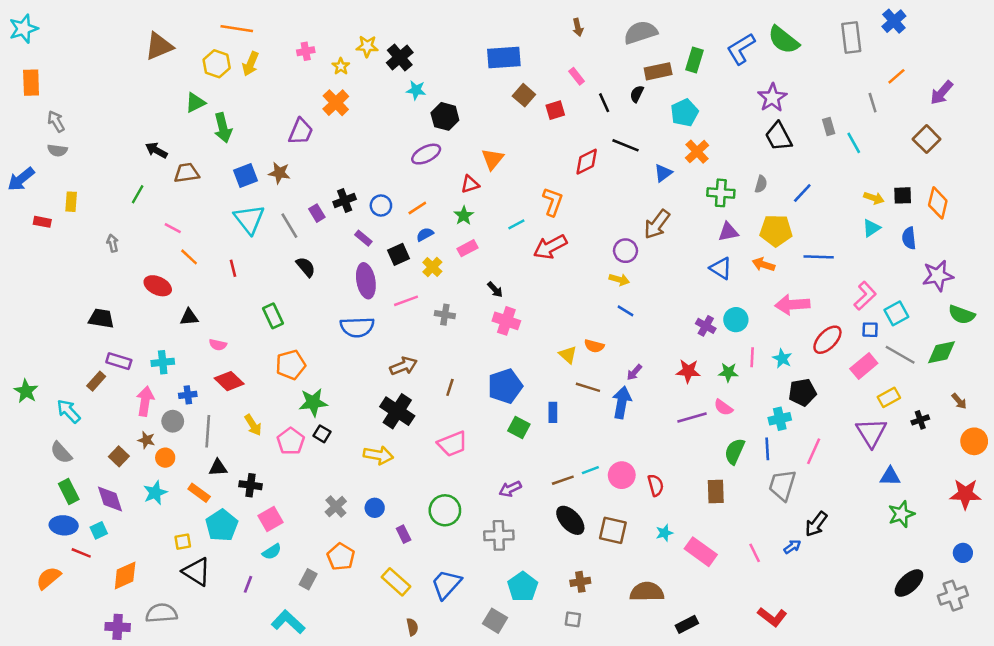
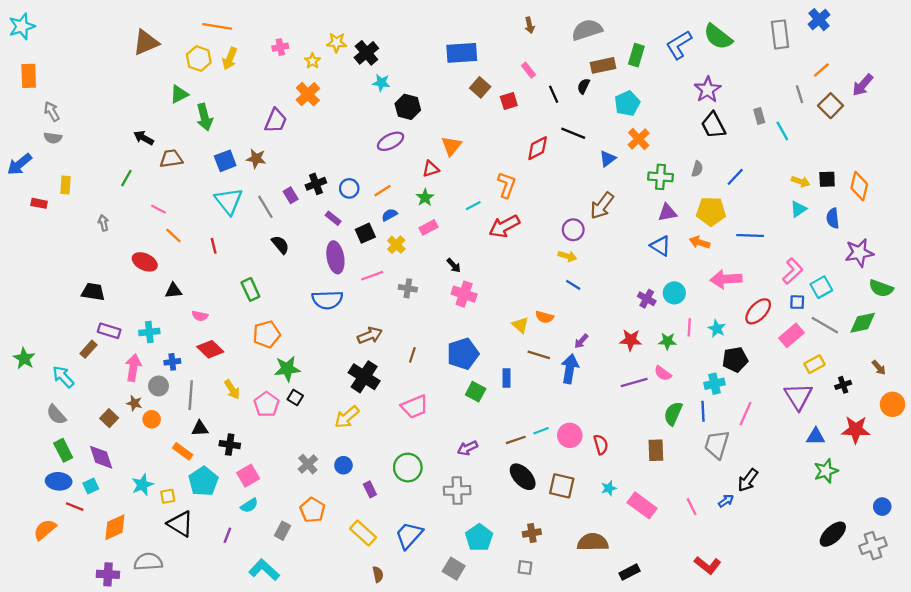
brown square: (927, 139) -> (831, 106), moved
yellow arrow: (378, 455) -> (347, 417), turned 130
cyan star: (155, 493) -> (142, 485), moved
red star: (965, 494) -> (856, 430), moved

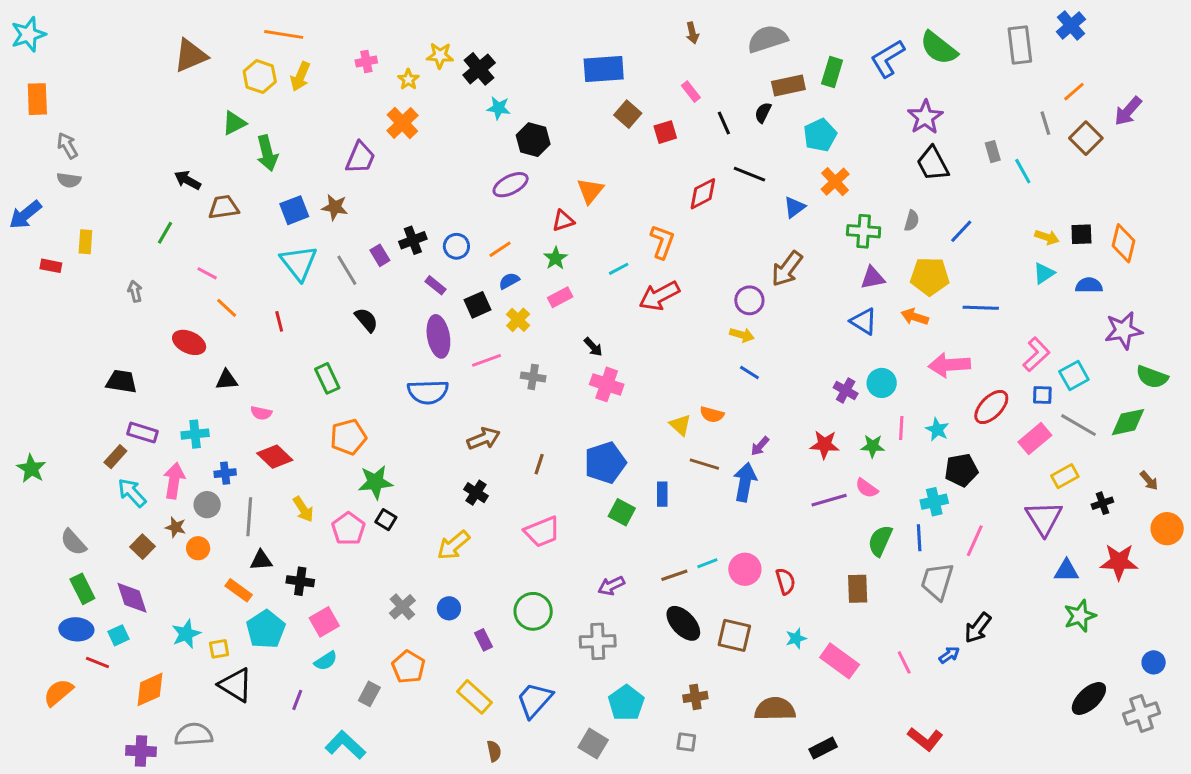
blue semicircle: (833, 218) -> (1089, 285), turned 96
cyan arrow: (63, 377) -> (132, 493), moved
black cross: (364, 377) -> (476, 493), size x0.6

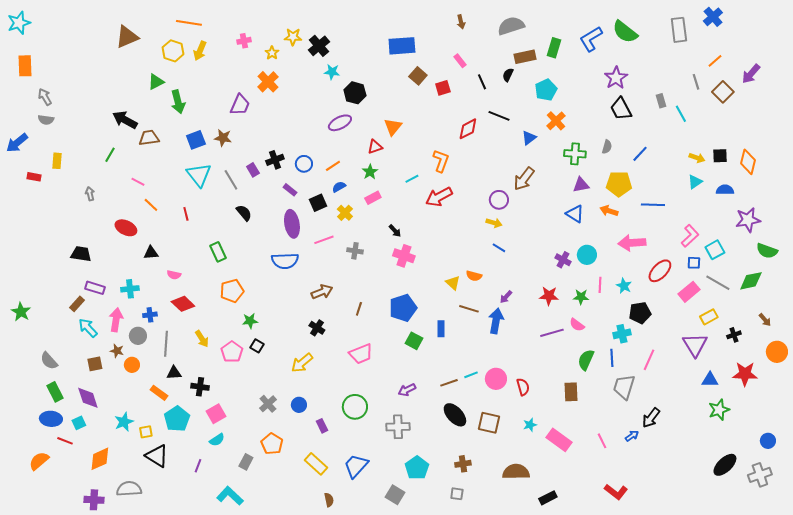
black arrow: (188, 180) -> (125, 120), size x1.4
green star: (375, 482) -> (250, 321), size x0.7
brown square: (142, 547) -> (95, 364), turned 35

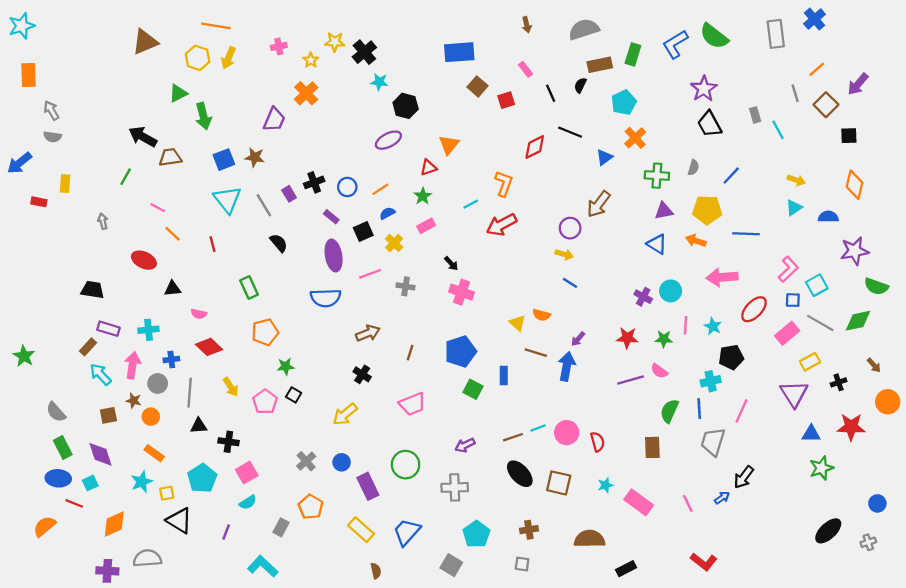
black square: (720, 156) -> (849, 136), moved
orange rectangle: (159, 393) -> (154, 453), moved
purple rectangle: (322, 426) -> (368, 486), size x1.6
gray cross: (760, 475) -> (868, 542), size x0.6

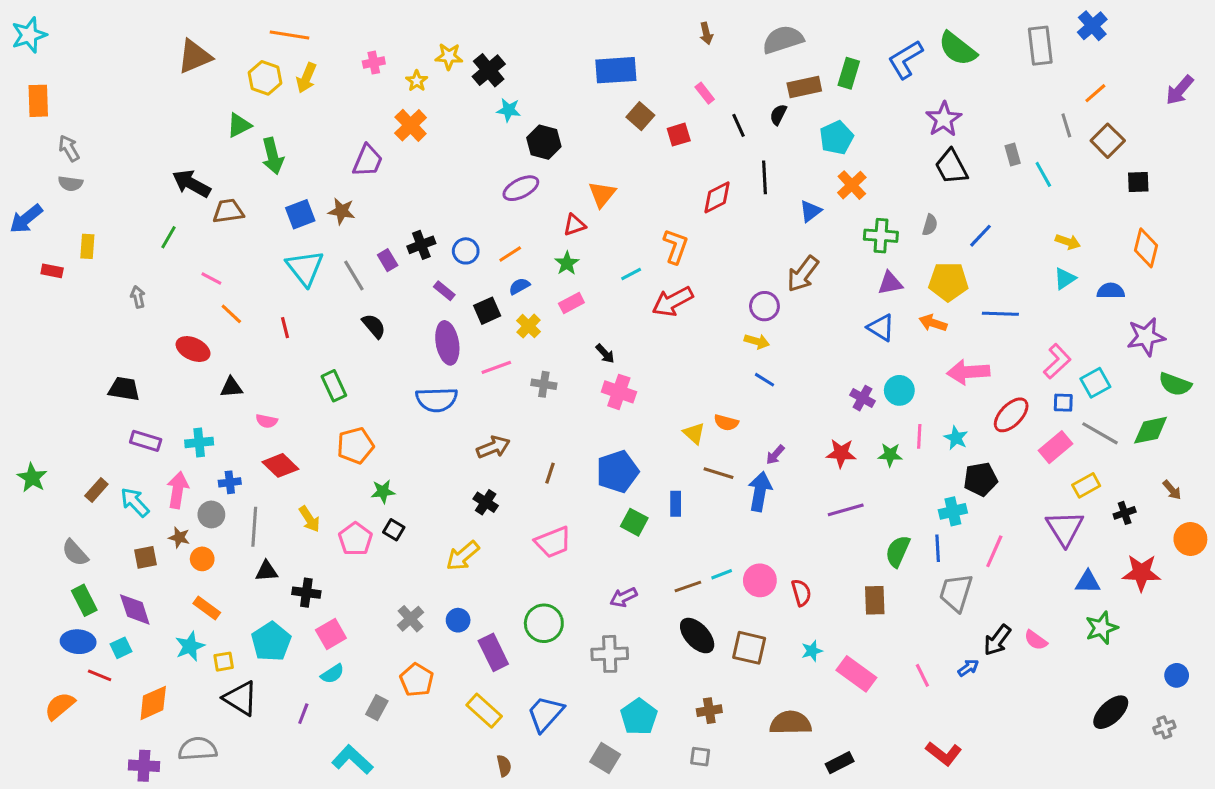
purple arrow: (858, 84) -> (1180, 90), moved
black line: (570, 132) -> (764, 177), turned 65
brown rectangle: (88, 347) -> (96, 490), moved
pink semicircle: (659, 371) -> (1036, 640), moved

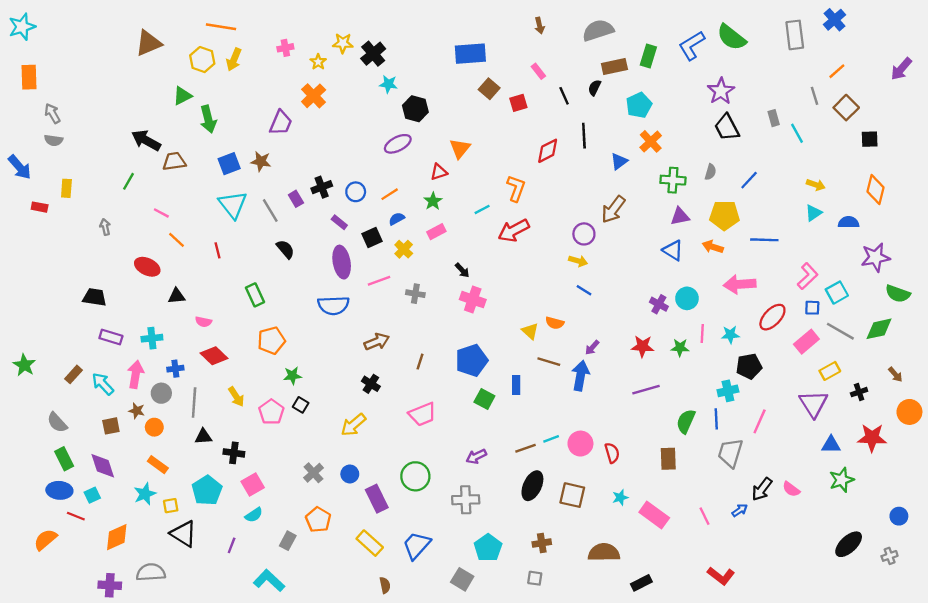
blue arrow: (26, 219) -> (20, 167), turned -92
cyan star: (956, 438) -> (730, 335), turned -30
black ellipse: (697, 636) -> (532, 486), turned 68

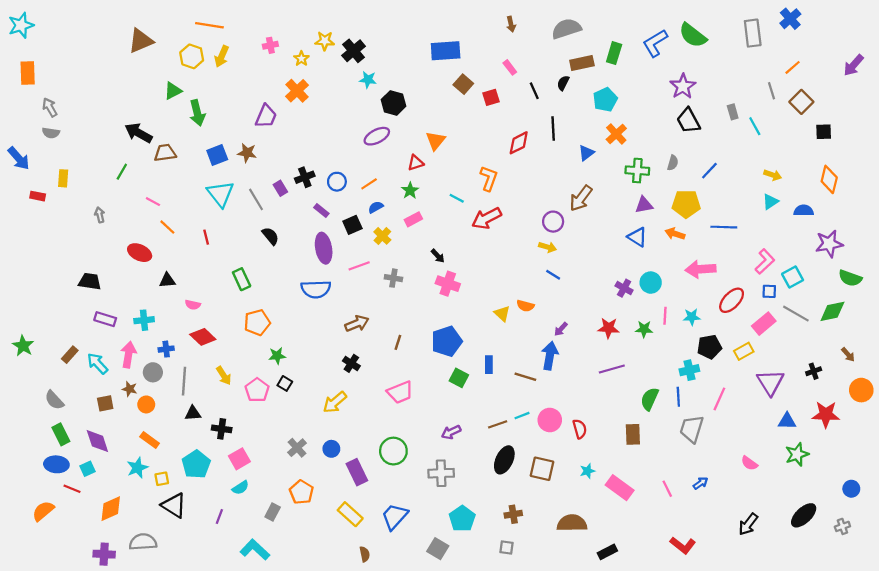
cyan line: (482, 209) -> (457, 198), turned 56
brown line: (549, 362) -> (525, 377), moved
yellow rectangle: (830, 371) -> (744, 351), moved
black arrow: (762, 489) -> (748, 524), moved

